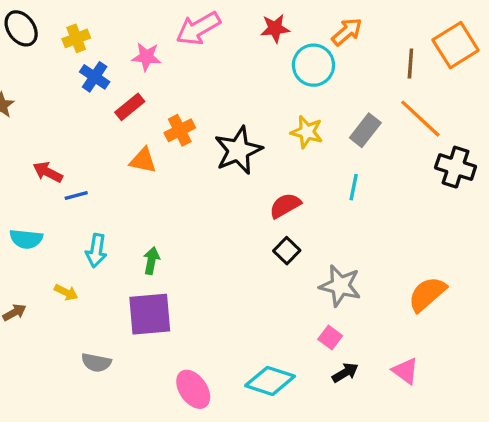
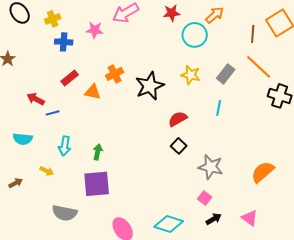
blue cross: (95, 77) -> (64, 42), turned -30
red rectangle: (130, 107) -> (70, 78), moved
gray semicircle: (96, 363) -> (65, 213), size x1.4

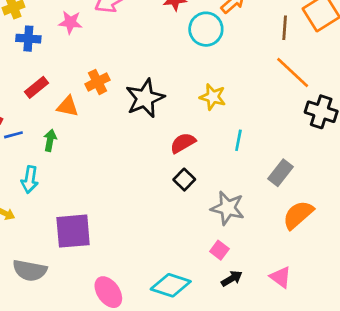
gray rectangle: (226, 74) -> (280, 173), moved
yellow star: (191, 75) -> (213, 97), moved
cyan line: (219, 108) -> (238, 140), moved
green arrow: (98, 152) -> (50, 140), moved

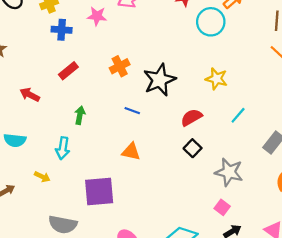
orange triangle: (68, 106) -> (131, 152), moved
blue line: (13, 135) -> (132, 111), moved, turned 35
cyan line: (238, 140) -> (238, 115), turned 30

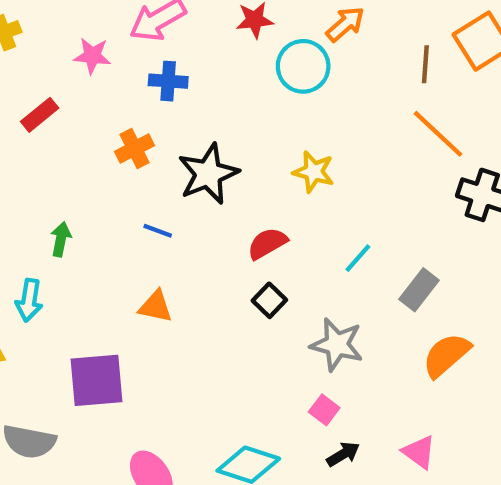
blue cross: (62, 30) -> (168, 81), moved
red rectangle: (68, 71) -> (40, 115), moved
cyan line: (238, 115) -> (358, 258), moved

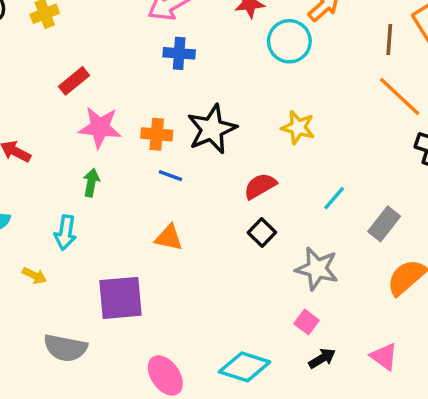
pink star: (92, 56) -> (100, 127), moved, size x1.4
orange cross: (134, 149) -> (157, 134), moved, turned 32

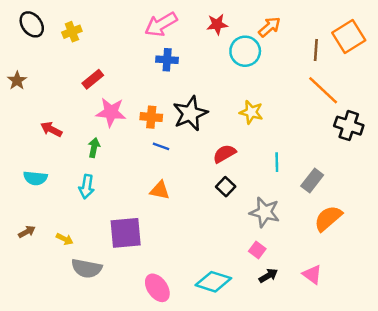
green arrow: (91, 183) -> (94, 148), moved
cyan line: (334, 198) -> (277, 162), turned -42
yellow arrow: (34, 276) -> (65, 239), moved

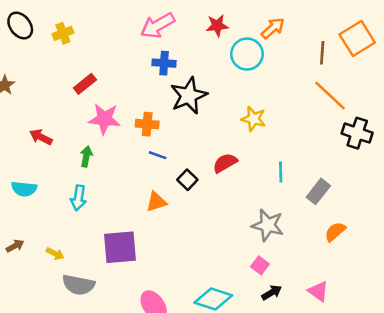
black star: (190, 113) -> (189, 96), moved
black square: (226, 187) -> (187, 180), moved
orange triangle: (160, 190) -> (156, 202), turned -30
orange semicircle: (328, 218) -> (335, 232), size x0.7

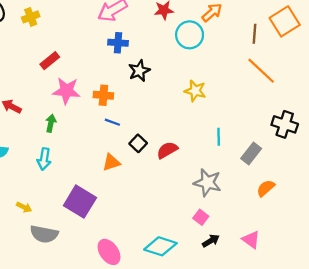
black star: (189, 96) -> (139, 71), size x0.7
black cross: (357, 133) -> (285, 124), moved
red semicircle: (225, 163) -> (167, 150), moved
purple square: (120, 247) -> (80, 202), turned 36

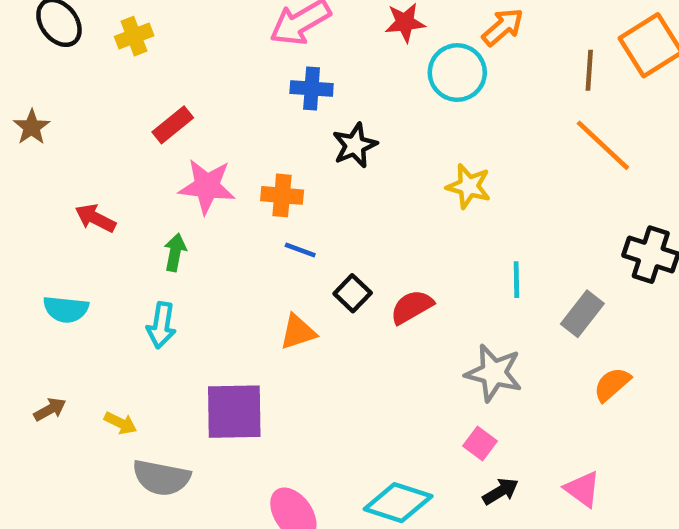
purple square: (80, 202) -> (234, 412), turned -32

